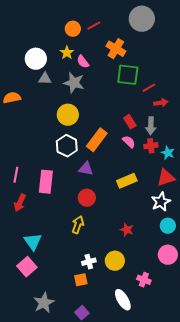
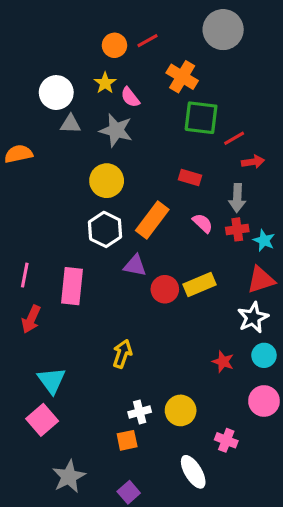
red rectangle: (130, 122) -> (190, 177), moved, turned -40
red circle: (87, 198) -> (165, 289), moved
red star: (127, 230) -> (223, 362), moved

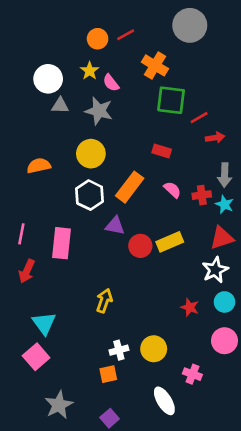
orange semicircle: (18, 154) -> (39, 166), moved
gray arrow: (237, 198) -> (225, 175), moved

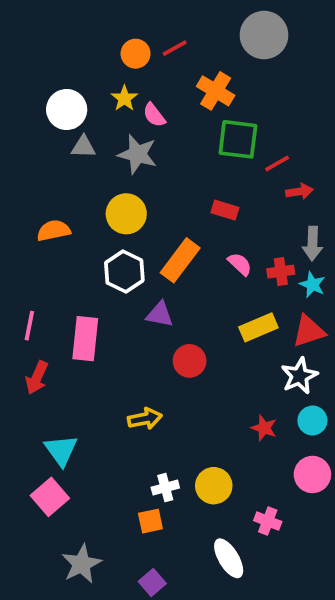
yellow rectangle: (170, 242) -> (258, 327), moved
red circle: (140, 246) -> (190, 361), moved
yellow arrow: (104, 301) -> (145, 419), turned 60

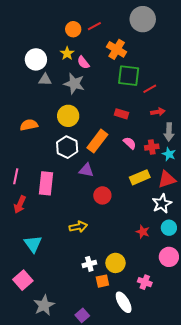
red arrow: (299, 191) -> (158, 112), moved
pink square: (50, 497) -> (23, 280), moved
orange square: (150, 521) -> (102, 281), moved

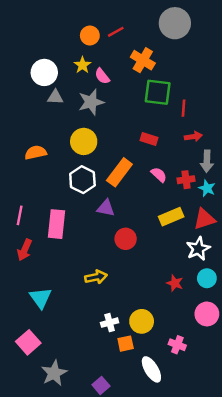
gray star: (74, 84) -> (91, 102), turned -30
red line: (150, 89) -> (183, 108), turned -56

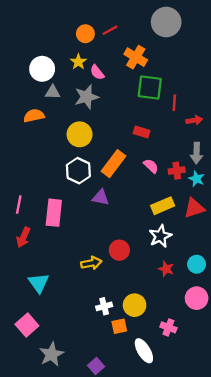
red arrow: (193, 137) -> (194, 120), moved
orange semicircle: (36, 153) -> (34, 116), moved
red circle: (126, 239) -> (119, 250), moved
white star: (198, 249) -> (160, 236), moved

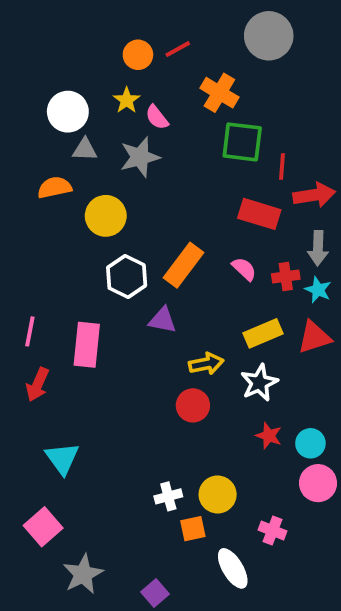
red arrow: (194, 120) -> (314, 195), size x1.5
red rectangle: (142, 132) -> (259, 214), moved, size x1.5
yellow circle: (80, 134) -> (106, 216), moved
yellow arrow: (91, 263) -> (206, 364), moved
cyan circle: (197, 264) -> (310, 443), moved

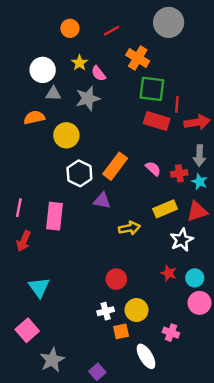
orange circle: (138, 55) -> (70, 28), moved
red rectangle: (259, 214) -> (157, 121), moved
white star: (259, 383) -> (182, 240), moved
red circle: (193, 405) -> (116, 279), moved

